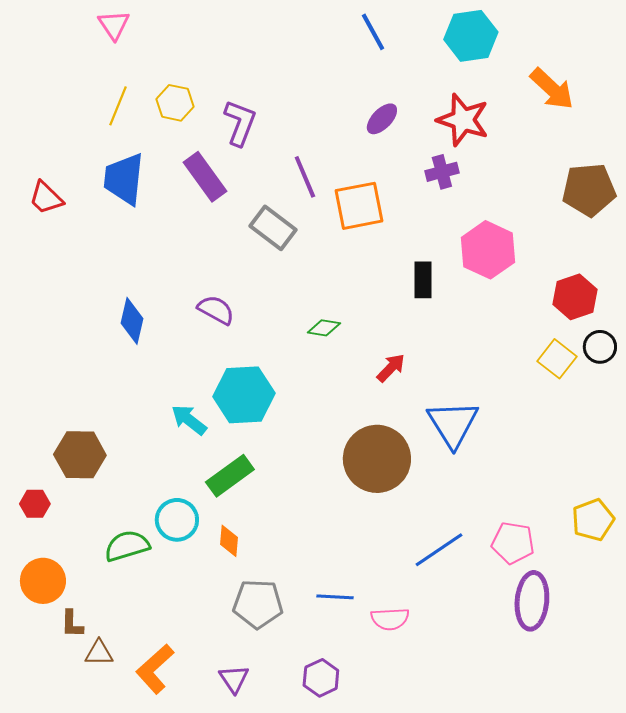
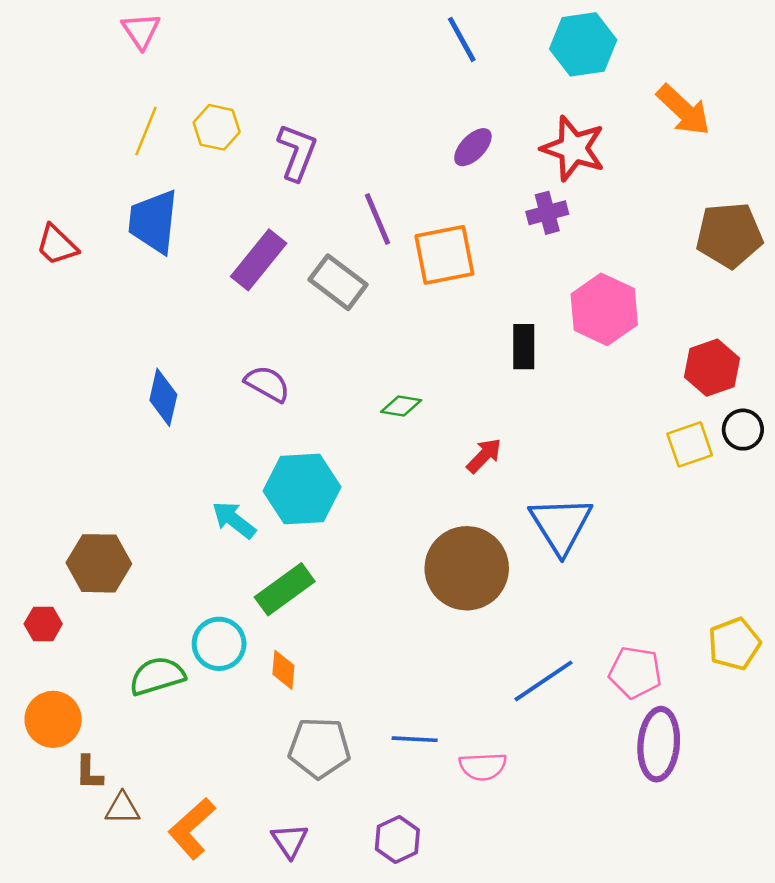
purple rectangle: (205, 177) -> (259, 260), moved, turned 75
yellow square: (557, 359) -> (690, 444), turned 33

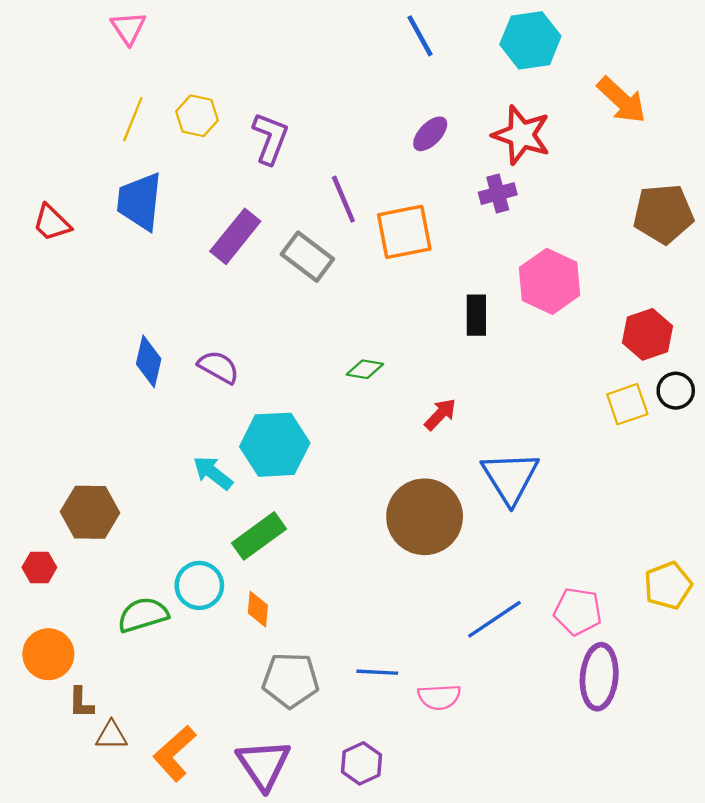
purple semicircle: (267, 384) -> (218, 367), moved
purple triangle: (290, 841) -> (263, 765), size x1.6

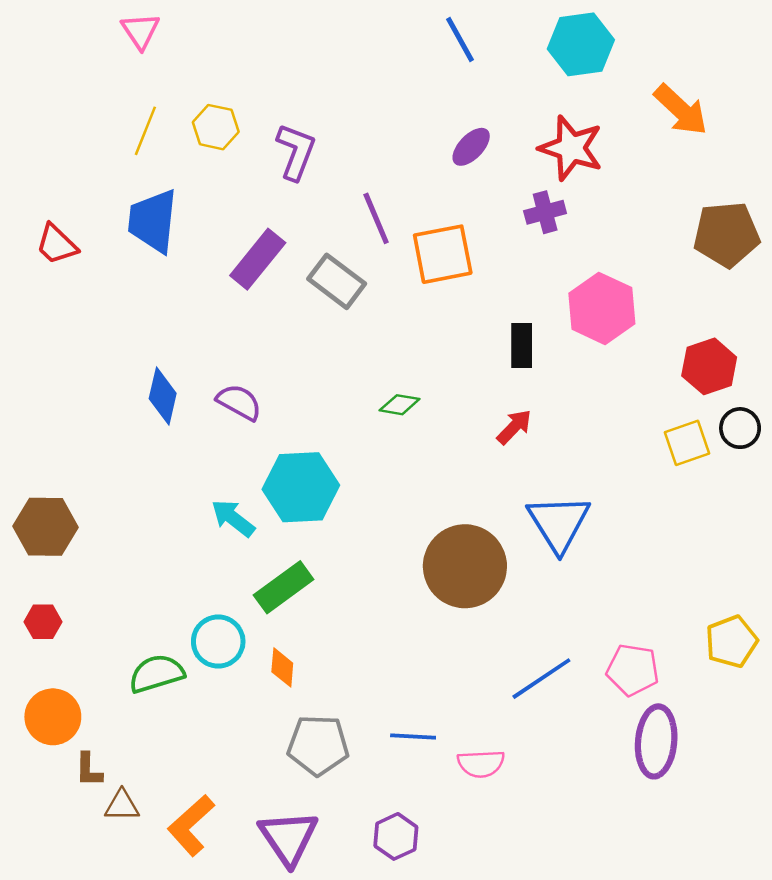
red arrow: (440, 414) -> (514, 427), moved
brown hexagon: (90, 512) -> (45, 527), moved

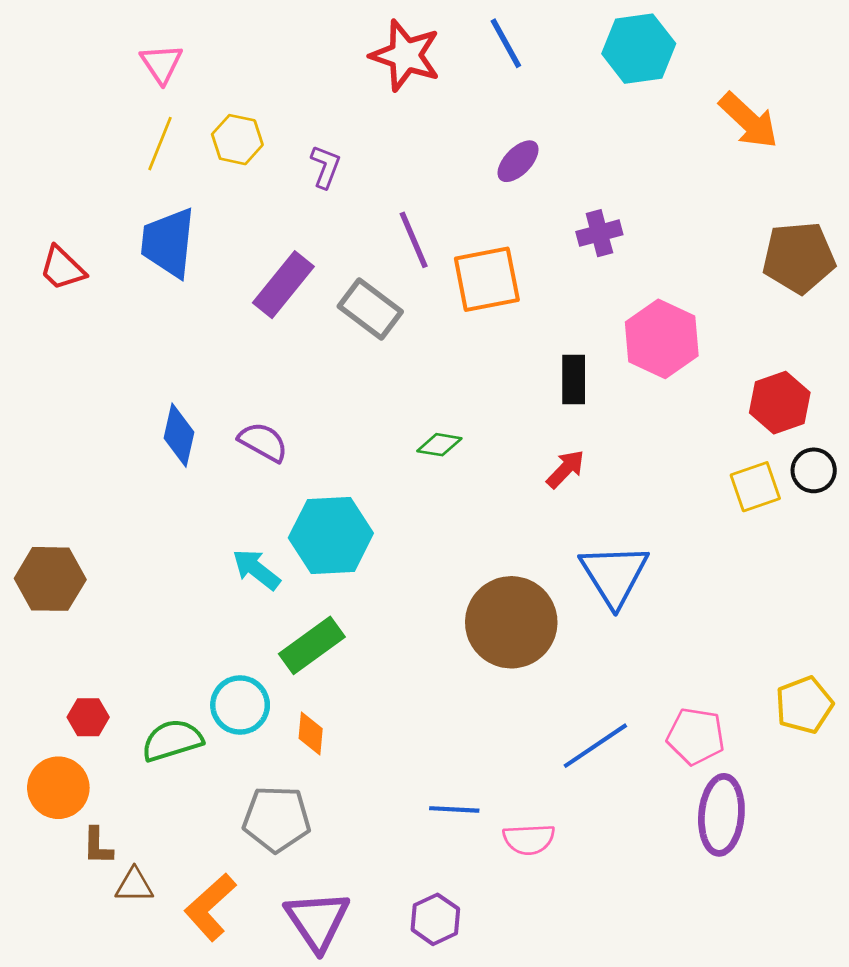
pink triangle: (140, 31) -> (161, 64), moved
red star: (571, 148) -> (405, 55), moved
purple L-shape: (296, 152) -> (325, 167), size x0.7
red hexagon: (43, 622) -> (88, 717), moved
gray pentagon: (318, 745) -> (277, 819), moved

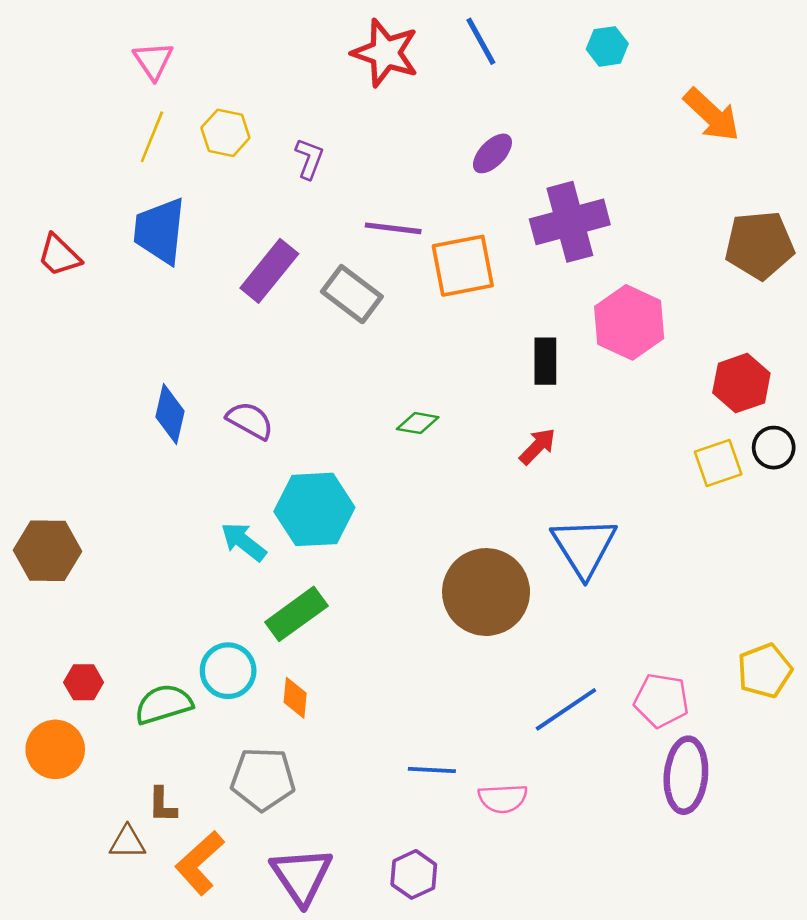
cyan hexagon: (639, 49) -> (607, 46), size x0.6
purple cross: (599, 233) -> (570, 222), size x1.8
purple line: (414, 240) -> (393, 228), turned -60
brown L-shape: (98, 846) -> (162, 805), moved

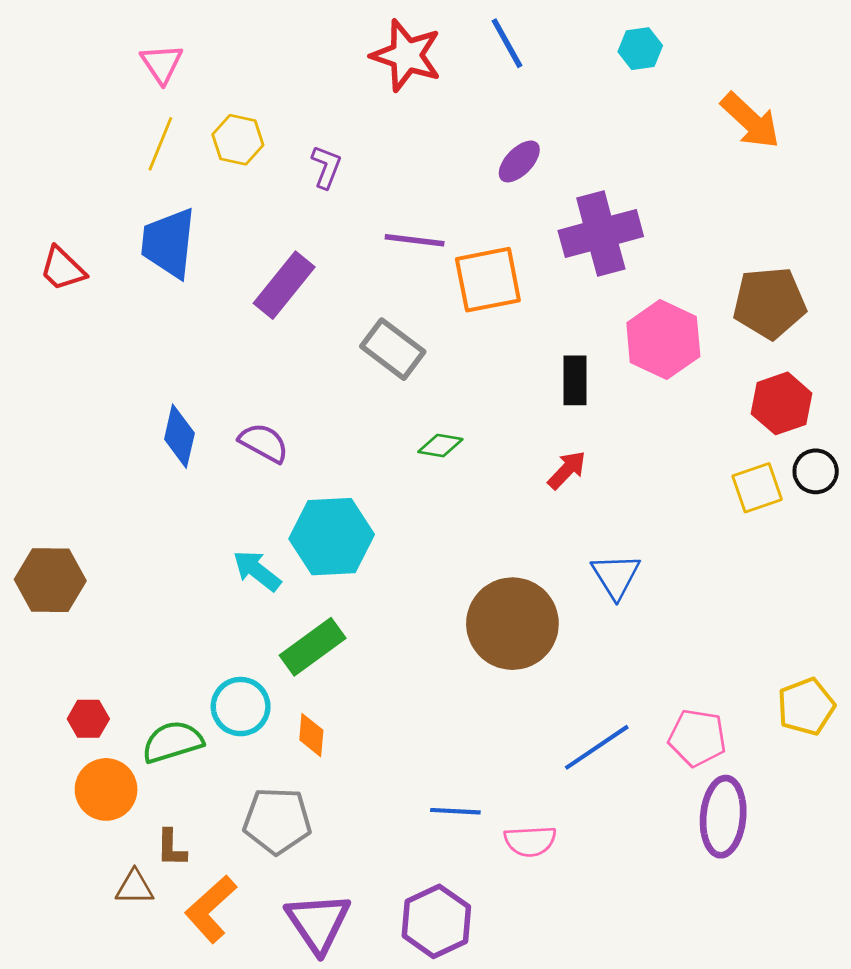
brown pentagon: (759, 245) -> (769, 303), moved
gray rectangle: (352, 294) -> (393, 349), moved
blue triangle: (584, 547) -> (616, 576), size x0.7
orange circle: (55, 749) -> (106, 789), moved
purple hexagon: (414, 874) -> (436, 921), size x1.4

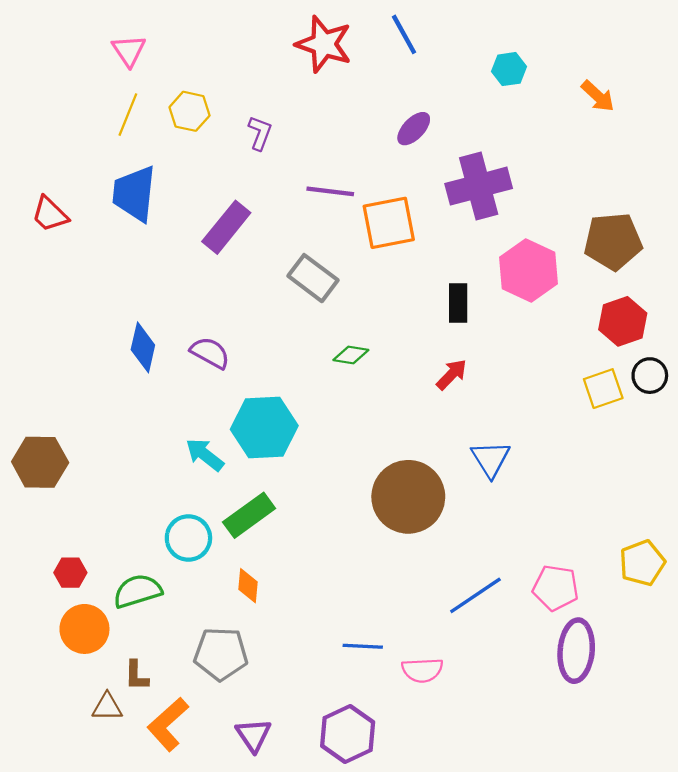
cyan hexagon: (640, 49) -> (509, 69), moved
orange arrow: (750, 121) -> (598, 96), size x0.7
cyan circle: (241, 707) -> (188, 538), moved
purple triangle: (318, 923) -> (253, 735), size x0.7

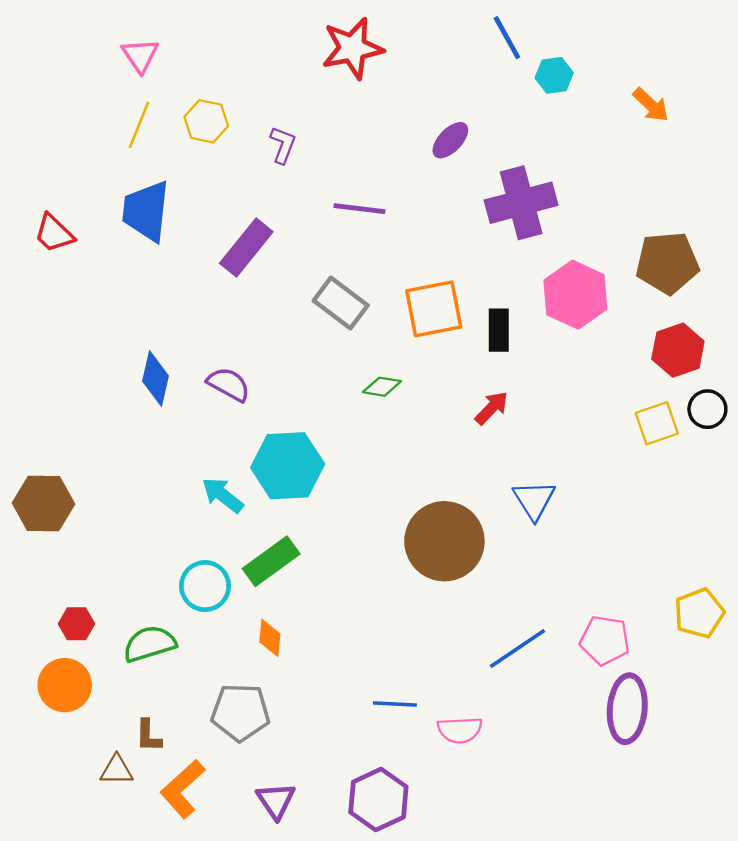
blue line: (404, 34) -> (507, 38), moved
red star: (324, 44) -> (352, 48), turned -30
orange square: (389, 223) -> (434, 309), moved
orange circle: (84, 629) -> (65, 685), moved

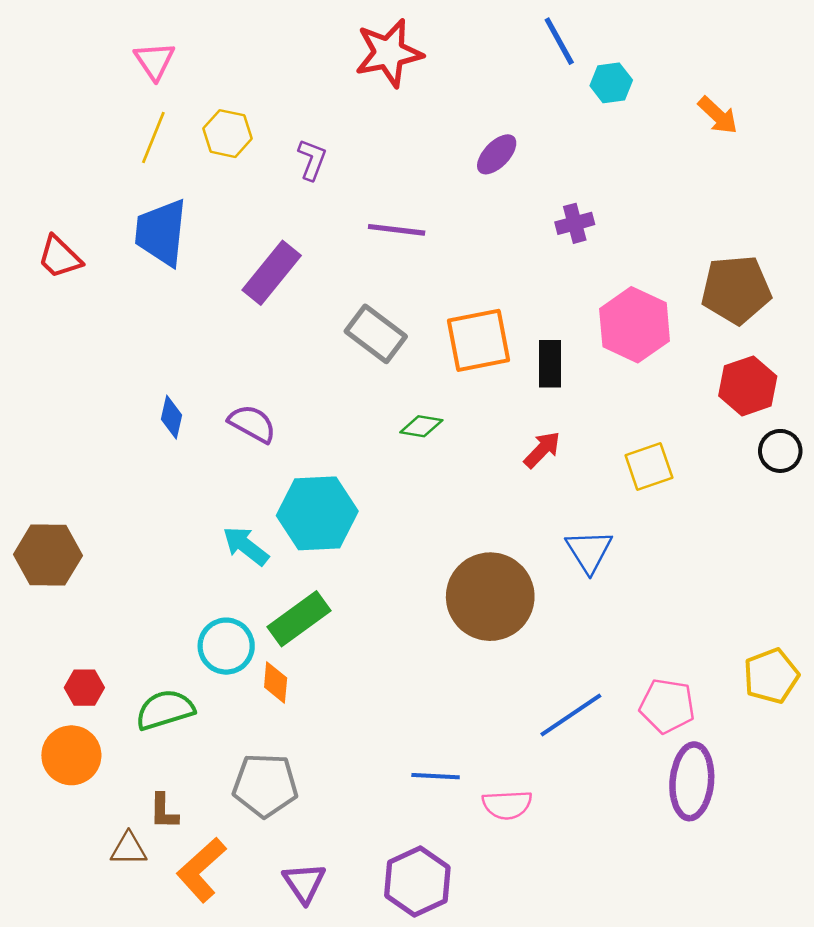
purple cross: (521, 203) -> (575, 223), size x0.5
blue diamond: (155, 378) -> (172, 417), size x0.7
yellow square: (657, 423) -> (649, 467), moved
orange diamond: (270, 638) -> (276, 682), moved

